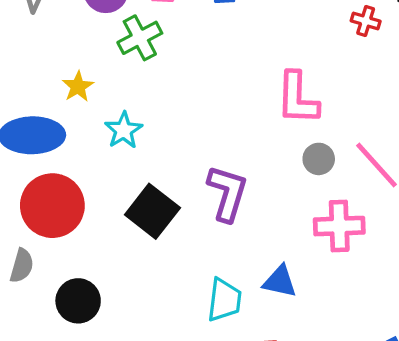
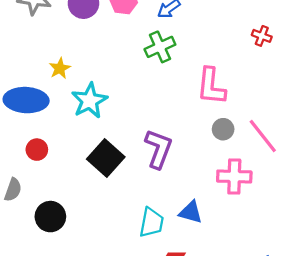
green cross: (140, 38) -> (160, 47), moved
cyan star: (124, 130) -> (89, 101), size x1.4
red circle: (52, 206) -> (37, 150), size x0.5

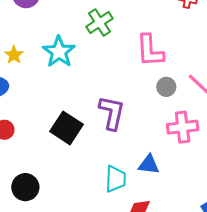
cyan star: (89, 101) -> (59, 52), moved

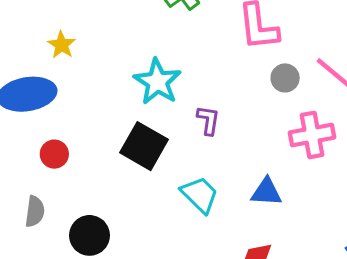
cyan star: (59, 52) -> (157, 82), moved
purple L-shape: (112, 113) -> (208, 120), size x0.6
cyan trapezoid: (116, 179) -> (200, 195), moved, turned -44

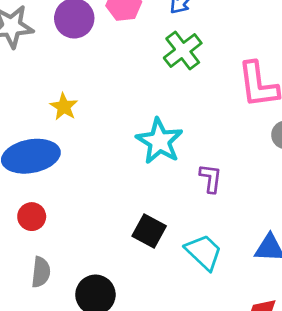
black square: (144, 146) -> (149, 231), moved, size x0.7
red circle: (54, 154) -> (32, 217), moved

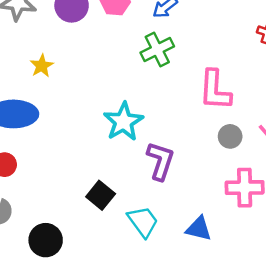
yellow star: (64, 107) -> (42, 66), moved
purple L-shape: (211, 178) -> (160, 161), size x1.5

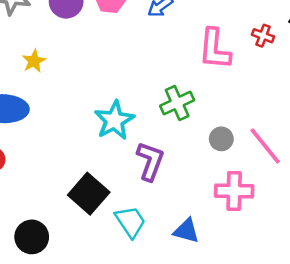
green cross: (157, 50) -> (177, 103), moved
pink L-shape: (215, 90) -> (215, 49), moved
black square: (101, 195) -> (89, 194), size x1.4

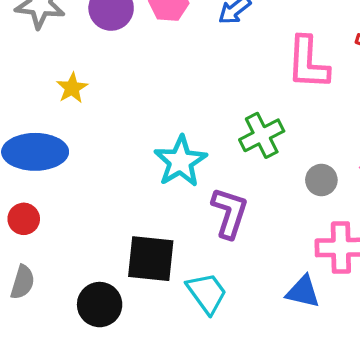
black square: (89, 194) -> (151, 259), turned -33
blue triangle: (186, 231) -> (303, 292), moved
black circle: (32, 237) -> (100, 305), moved

